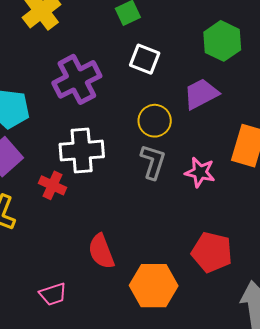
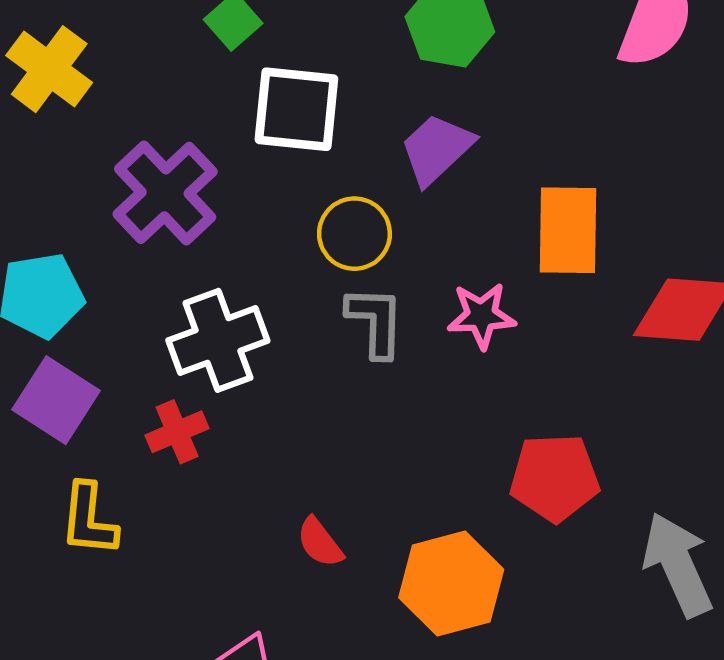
white square: (145, 59) -> (296, 109), size x1.4
red cross: (53, 185) -> (177, 432), turned -32
red semicircle: (101, 251) -> (320, 542), size x0.7

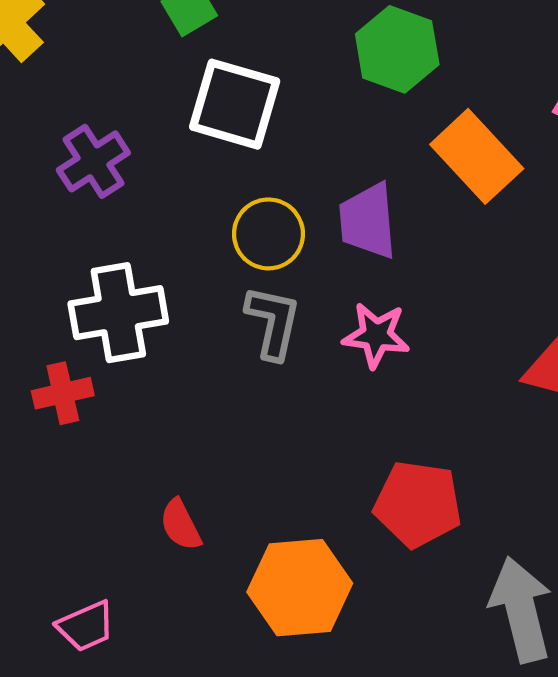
purple trapezoid: (437, 149) -> (368, 221), moved, turned -62
purple cross: (165, 193) -> (93, 161), size x0.7
orange rectangle: (568, 230) -> (477, 156), moved, turned -54

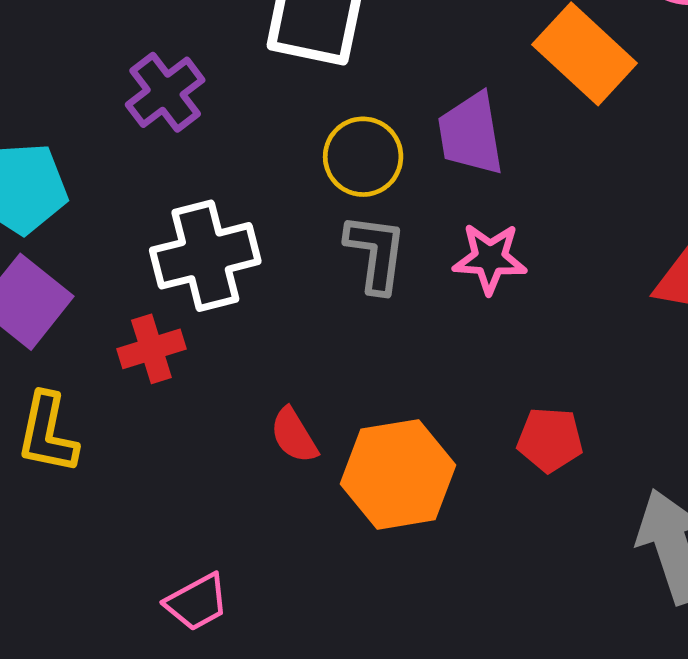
red pentagon: (418, 504) -> (550, 440), size x0.7
red semicircle: (181, 525) -> (294, 435), moved
orange hexagon: (300, 588) -> (398, 474), moved

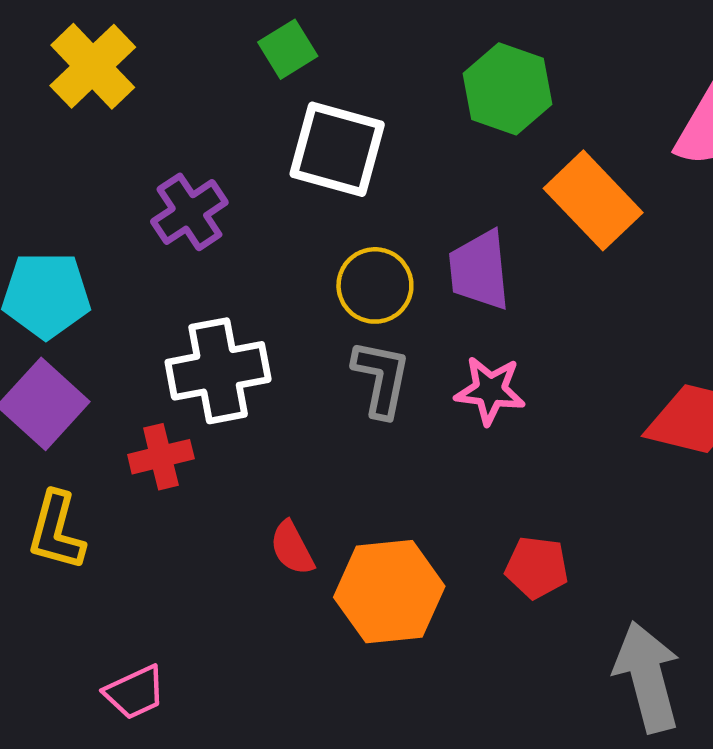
pink trapezoid: (197, 602) -> (135, 692), moved

